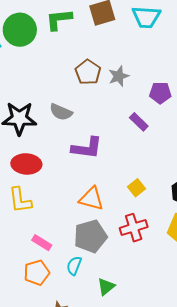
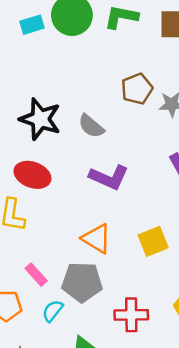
yellow square: (136, 188) -> (153, 241), size x1.4
red cross: (134, 228) -> (131, 315), moved
pink rectangle: (42, 243) -> (36, 275), moved

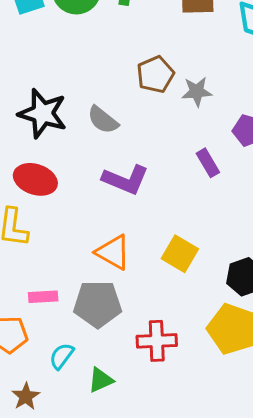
yellow square: (153, 241) -> (180, 254), turned -36
pink rectangle: (36, 275) -> (43, 297), turned -50
cyan semicircle: (53, 311) -> (62, 356), moved

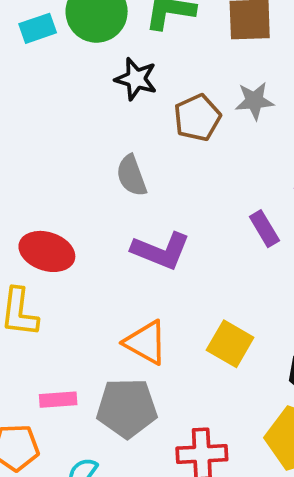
gray star: (197, 92) -> (254, 101), moved
black star: (43, 113) -> (136, 79), moved, size x0.7
gray semicircle: (103, 120) -> (131, 176), turned 32

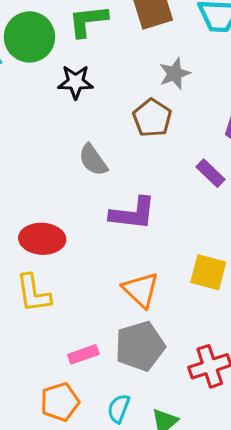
brown pentagon: (197, 118) -> (152, 118), moved
orange triangle: (146, 343) -> (141, 290), turned 30

